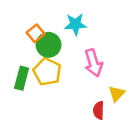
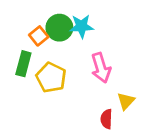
green circle: (49, 45) -> (59, 28), moved
green rectangle: (22, 78) -> (23, 64), moved

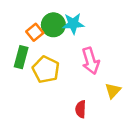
red semicircle: (106, 119) -> (81, 109), moved

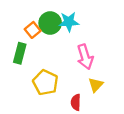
yellow pentagon: (46, 70) -> (45, 82), moved
yellow triangle: (113, 91) -> (96, 85), moved

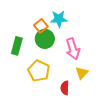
green circle: (50, 23) -> (45, 39), moved
orange square: (33, 30) -> (41, 26), moved

